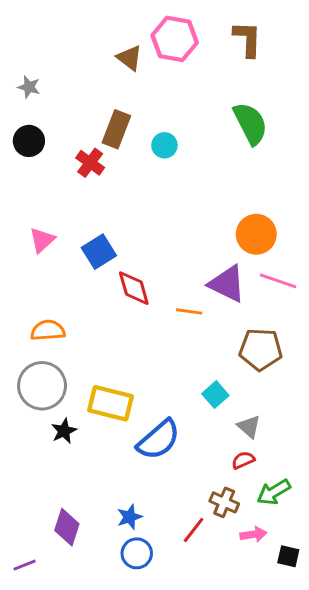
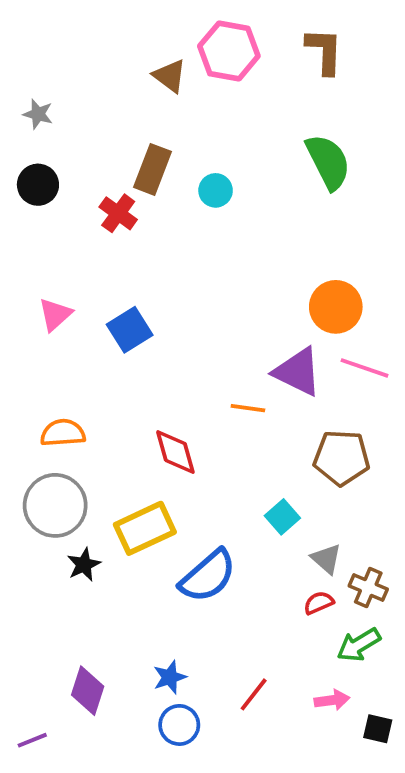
red diamond: (134, 288) -> (175, 452), moved
yellow rectangle: (111, 403) -> (145, 528), turned -39
brown cross: (224, 502) -> (368, 588), moved

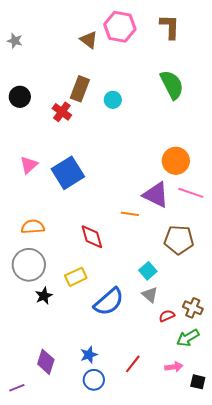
gray star: (38, 114) -> (15, 41), moved
blue square: (130, 330) -> (68, 173), size x1.4
yellow rectangle: (145, 528) -> (76, 277), size x0.7
gray triangle: (326, 559) -> (150, 295), moved

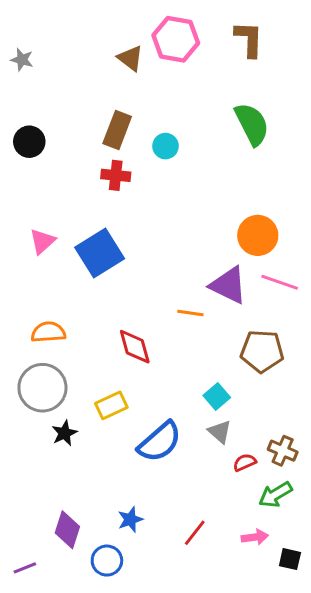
red cross: (62, 112) -> (116, 175), moved, turned -30
blue circle: (94, 380) -> (107, 561), moved

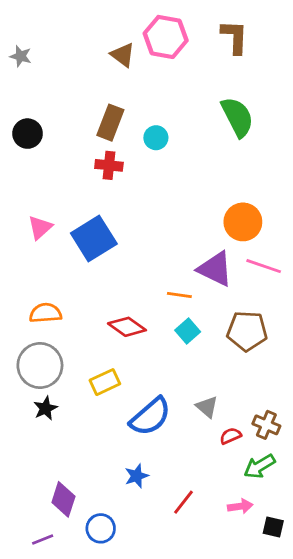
red diamond: (135, 347) -> (127, 327), turned -39
cyan square: (217, 397) -> (188, 331), moved
black star: (64, 433) -> (45, 408), moved
blue star: (130, 520) -> (137, 476), moved
purple line: (25, 568) -> (43, 539), moved

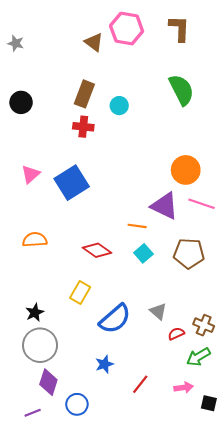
gray circle: (40, 365) -> (40, 345), moved
yellow rectangle: (105, 382) -> (80, 292), turned -35

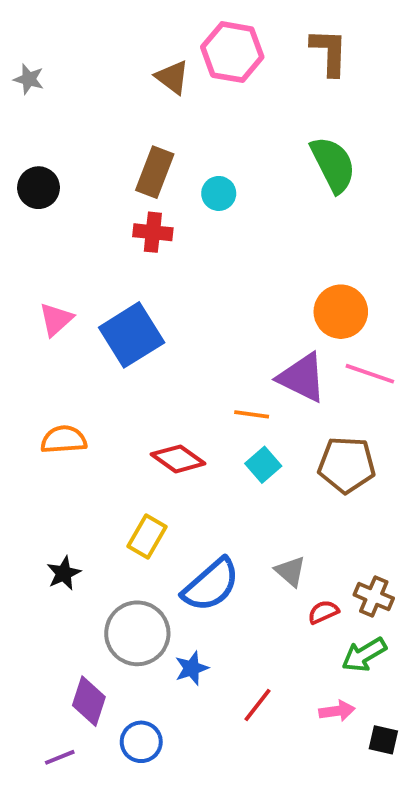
gray circle: (40, 345) -> (137, 633), moved

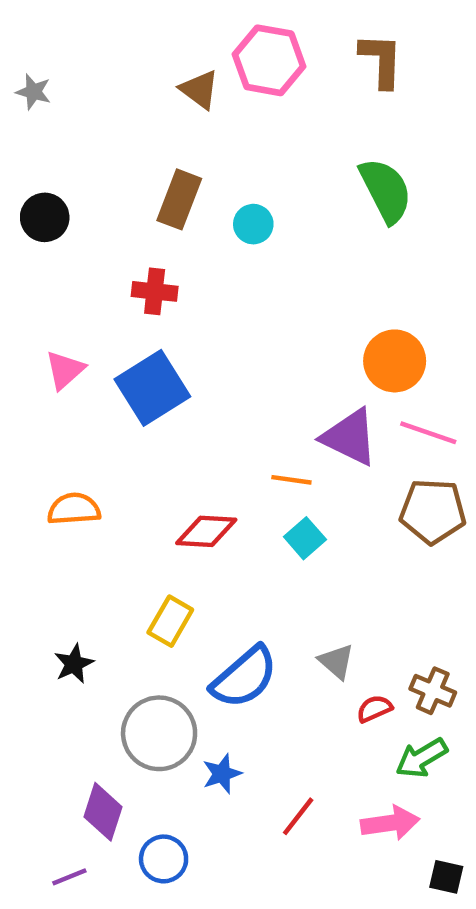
red cross: (153, 232) -> (155, 291), moved
red diamond: (178, 459) -> (206, 531), turned -32
brown pentagon: (347, 465) -> (433, 511), moved
pink arrow: (337, 711) -> (390, 823), size x1.4
black square: (383, 740) -> (446, 877), moved

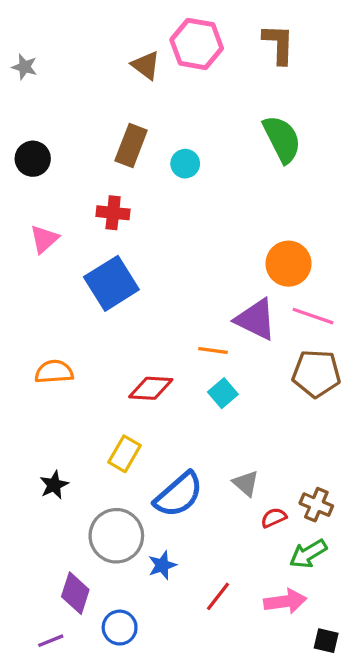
pink triangle: (65, 370) -> (44, 239), moved

